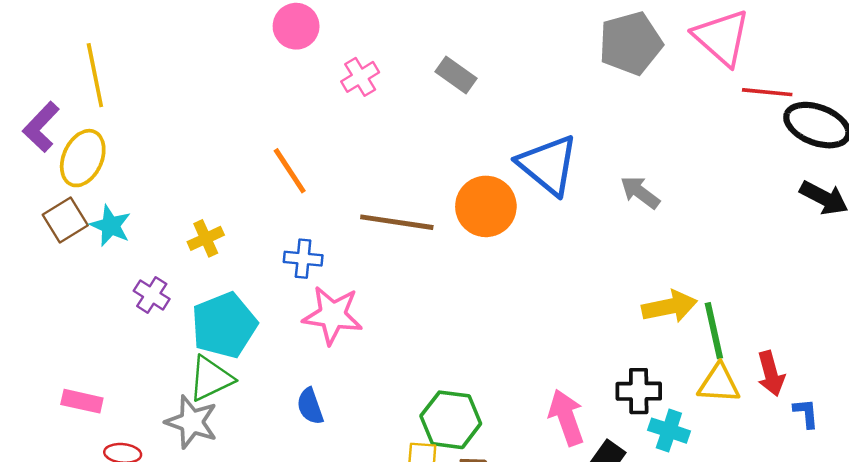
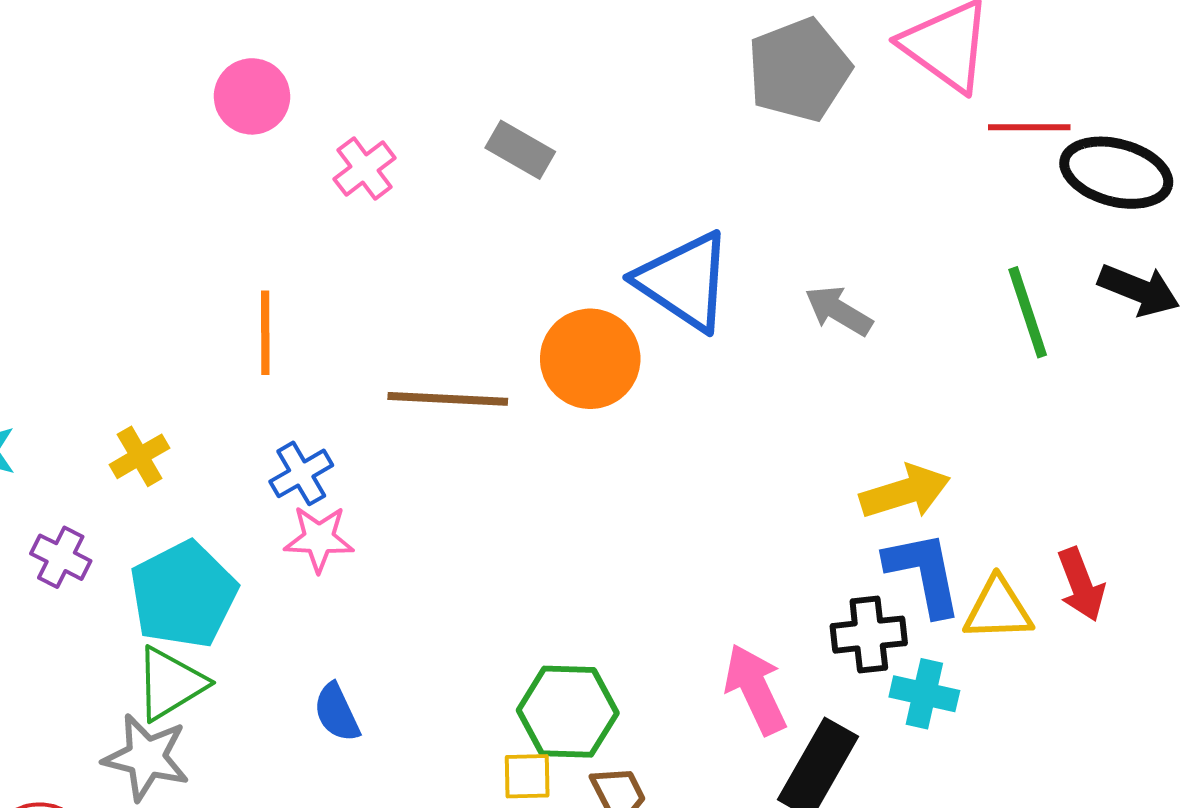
orange line: (290, 171) -> (265, 333), turned 39
blue cross: (303, 259) -> (301, 473), turned -30
pink star: (333, 315) -> (319, 539), moved, size x0.7
green line: (714, 331) -> (1028, 312), moved
blue L-shape: (806, 413) -> (924, 573), moved, size x1.8

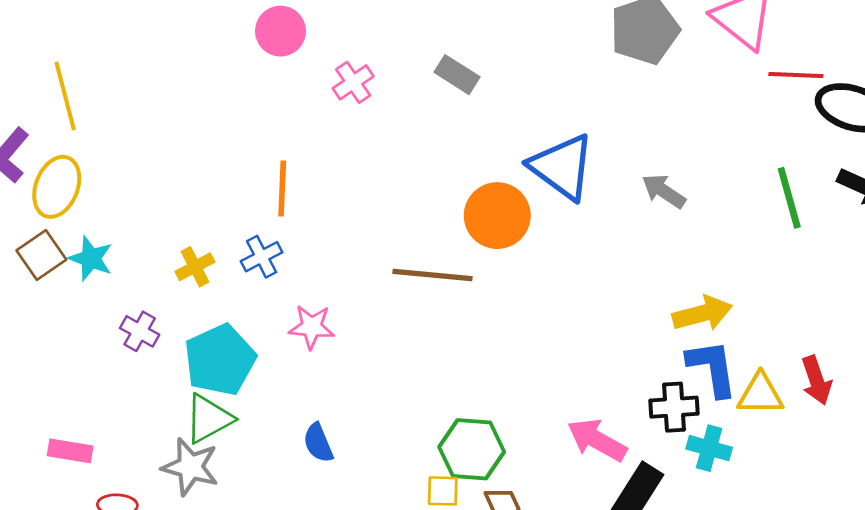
brown line: (448, 399) -> (432, 275), moved
blue cross: (301, 473) -> (262, 257), moved
pink arrow: (755, 689) -> (597, 440), turned -38

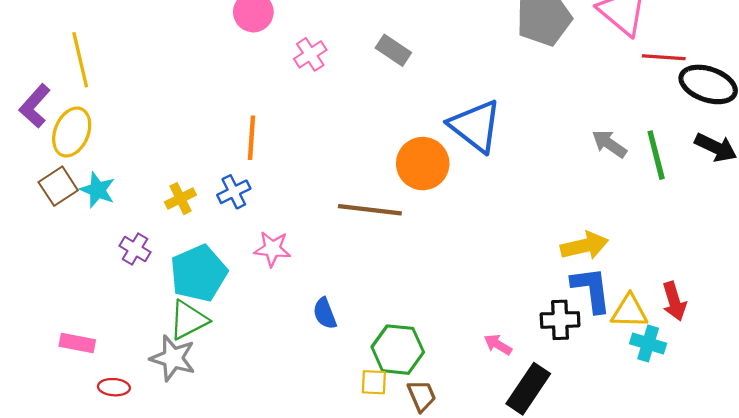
gray arrow: (664, 191) -> (609, 144), moved
pink arrow: (597, 440) -> (498, 345), size x0.6
blue semicircle: (318, 443) -> (325, 313), moved
cyan cross: (709, 448) -> (648, 343), moved

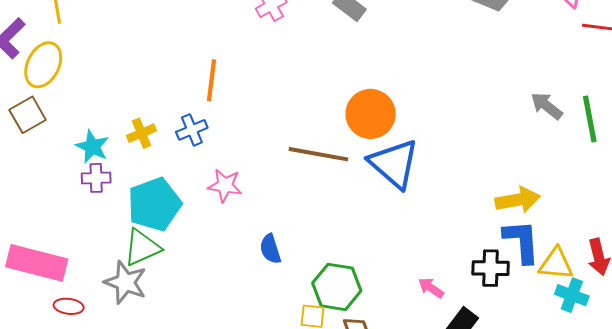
blue triangle: (475, 126) -> (394, 164), moved
cyan star: (97, 190) -> (92, 147), moved
purple cross: (135, 249) -> (96, 178), turned -36
pink rectangle: (77, 343) -> (37, 263), size x1.8

